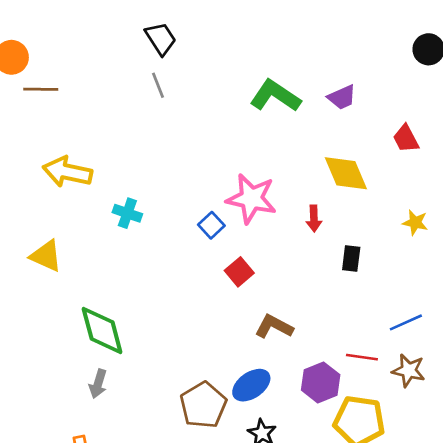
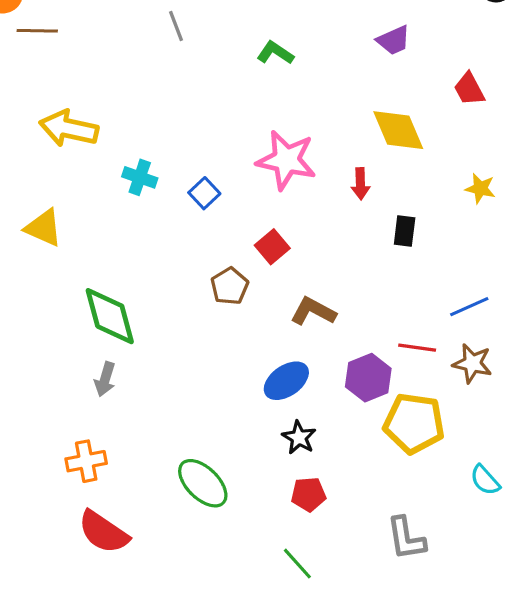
green L-shape: (275, 96) -> (275, 53), moved, size x0.6
blue square: (211, 225) -> (204, 193), moved
brown pentagon: (203, 405) -> (230, 286), moved, size x0.7

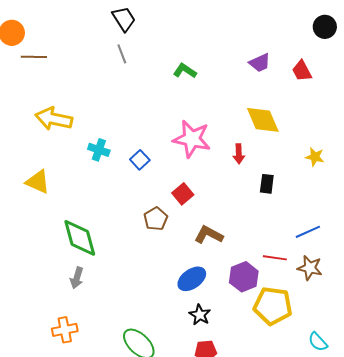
red trapezoid: (469, 89) -> (302, 71), moved

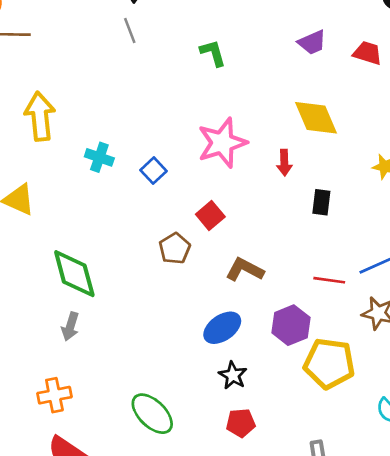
green L-shape: (185, 71) -> (213, 53), turned 40
red trapezoid: (302, 71) -> (368, 53), turned 135
yellow arrow: (54, 119) -> (40, 116), turned 72
pink star: (192, 139) -> (222, 143), turned -30
red line: (275, 258) -> (329, 280), moved

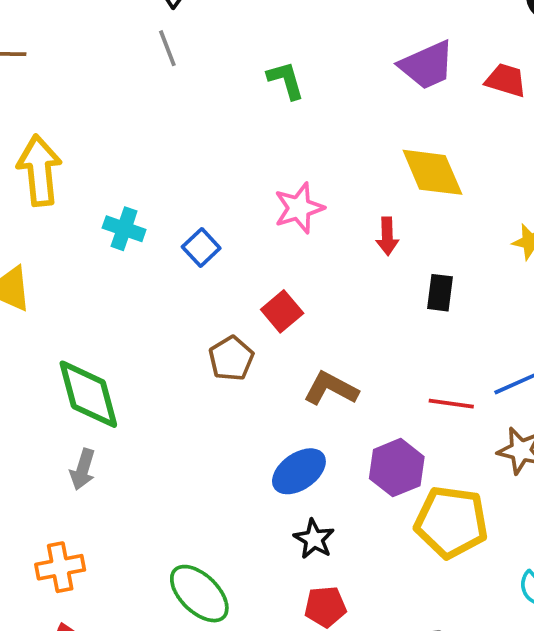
purple trapezoid: (312, 42) -> (427, 65), size x1.4
pink star: (222, 143) -> (299, 208), size x0.7

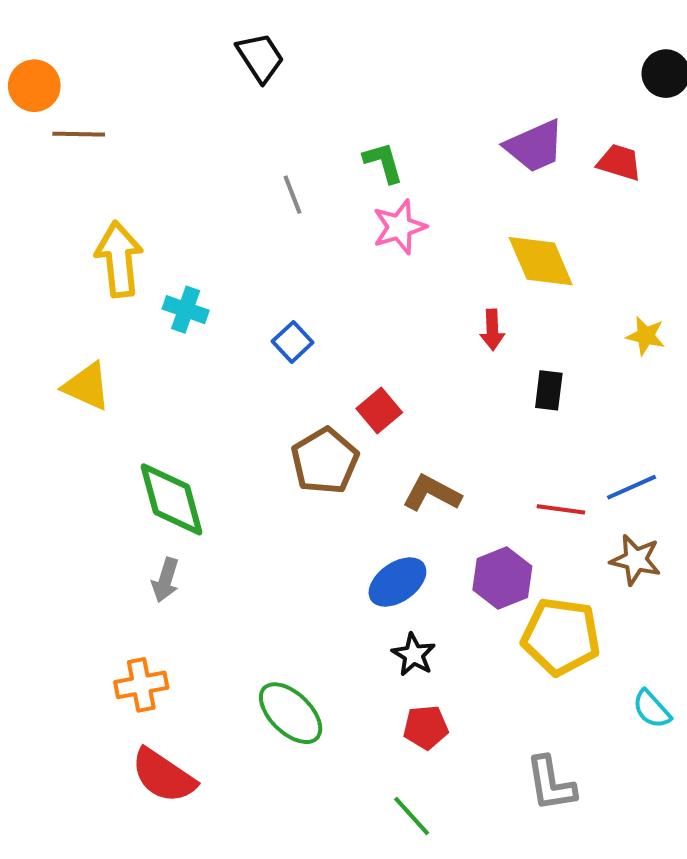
gray line: (167, 48) -> (293, 195), moved
pink star: (299, 208) -> (399, 227), moved
cyan cross: (124, 229) -> (186, 310), moved
brown pentagon: (231, 358) -> (325, 461), size x1.4

